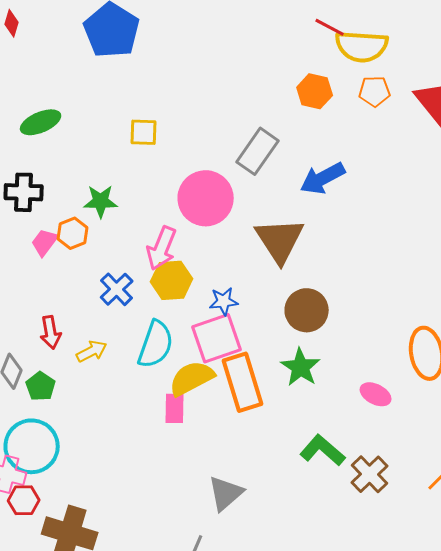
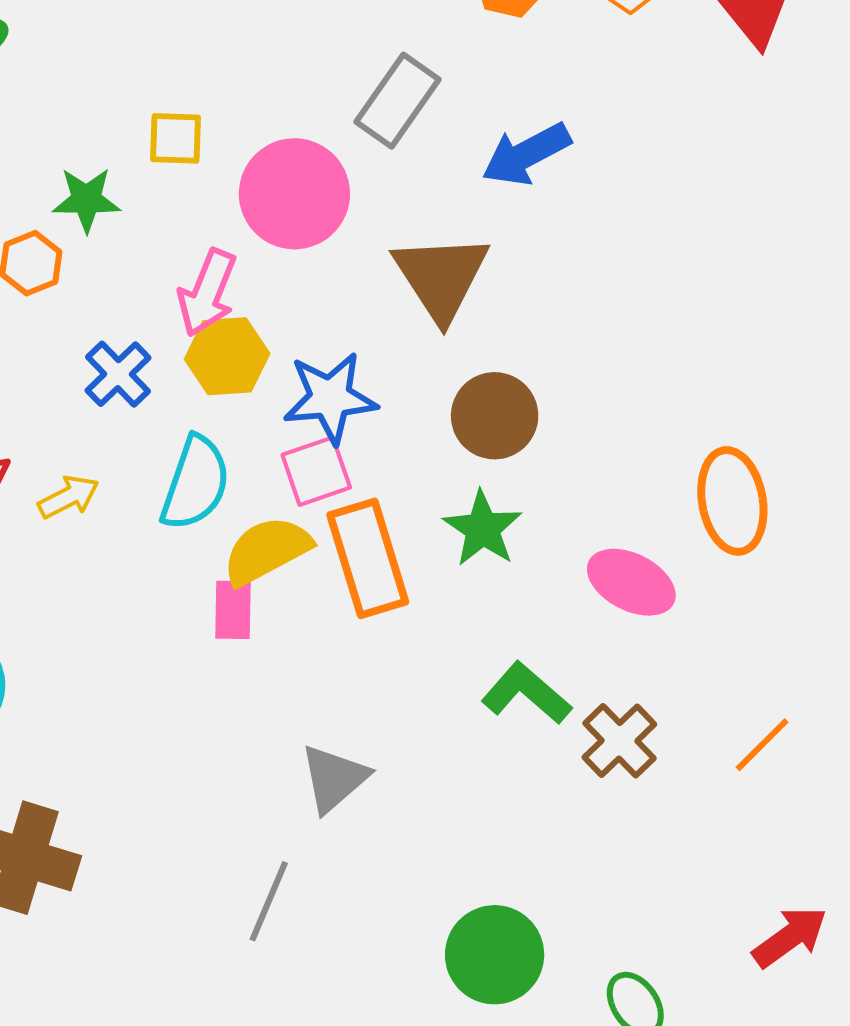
yellow square: (144, 132) -> (176, 138), moved
blue star: (224, 301) -> (330, 398), size x1.6
pink square: (217, 338) -> (316, 471), size x0.7
pink ellipse: (376, 394) -> (631, 582), size x1.4

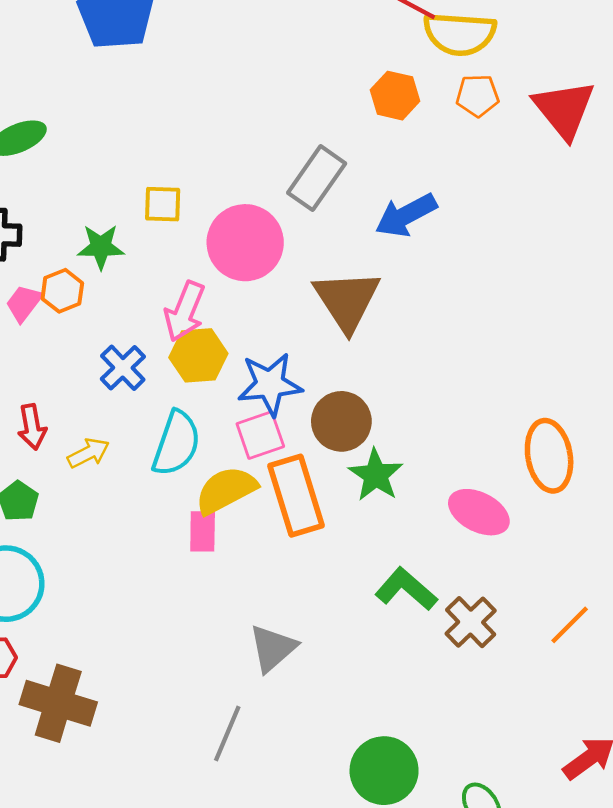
brown circle: (495, 416) -> (341, 421), moved

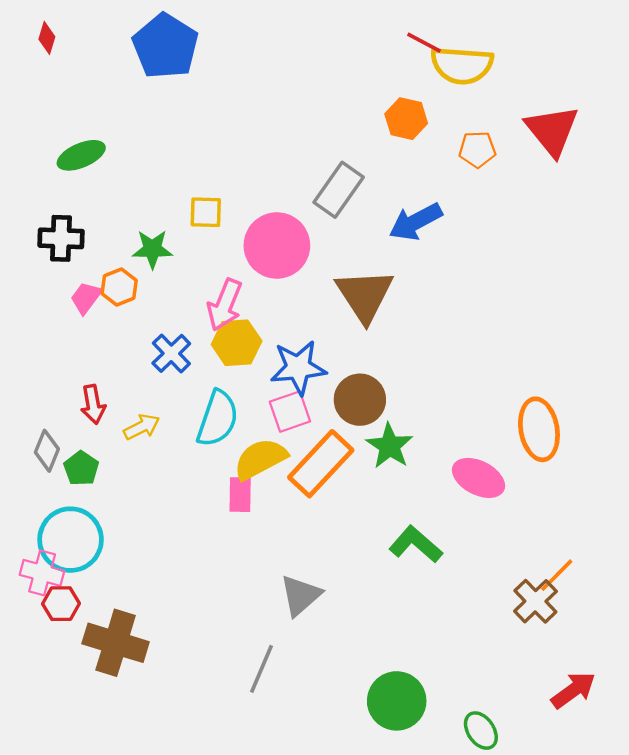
orange pentagon: (478, 96) -> (477, 149), moved
orange rectangle: (296, 496) -> (321, 464), turned 60
brown cross: (471, 622) -> (535, 601), moved

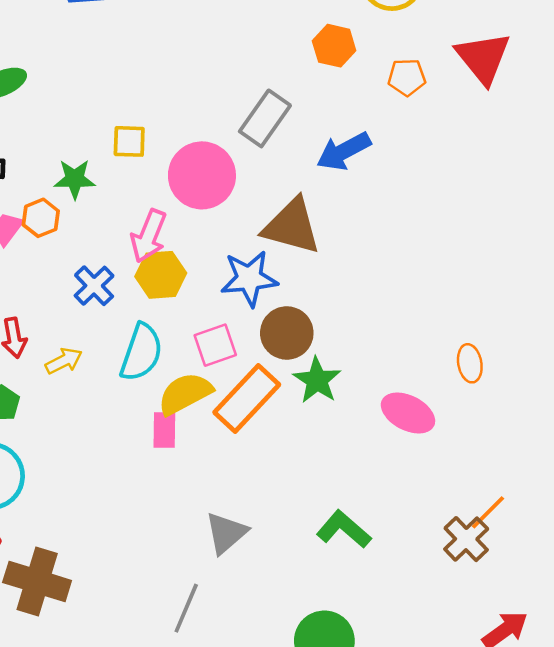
brown triangle: (365, 295) -> (292, 226), turned -42
blue star: (298, 368) -> (249, 278), moved
orange ellipse: (539, 429) -> (470, 363), size x0.6
green L-shape: (416, 544) -> (344, 529), moved

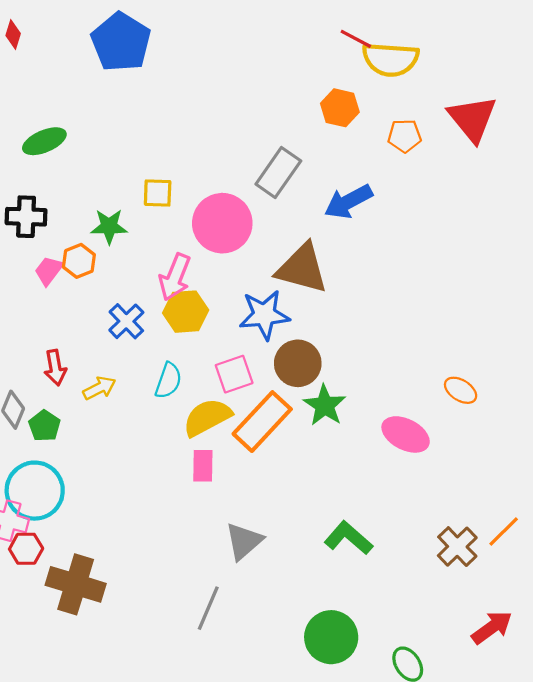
cyan semicircle: (141, 352) -> (168, 381), size x0.7
orange ellipse: (470, 363) -> (461, 390), turned -48
pink rectangle: (164, 430) -> (203, 466), moved
orange line: (488, 512) -> (504, 532), moved

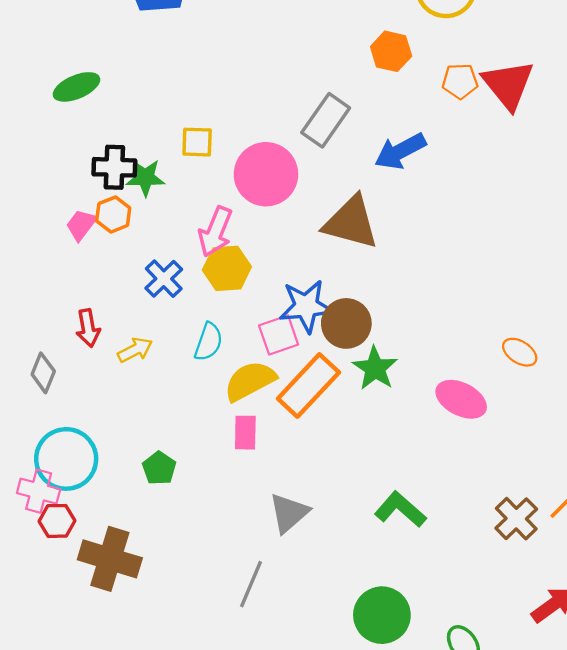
red triangle: (472, 119) -> (508, 85), moved
black cross: (26, 217) -> (114, 167), moved
blue star: (264, 315) -> (306, 306), moved
green pentagon: (44, 426) -> (159, 468), moved

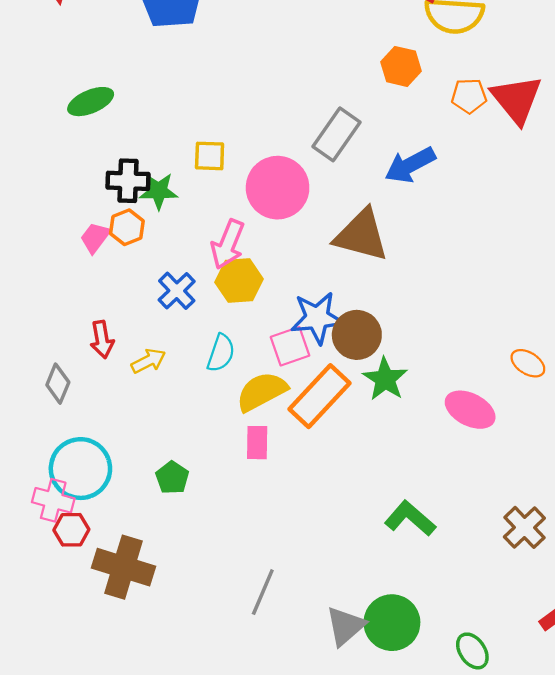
gray triangle: (289, 513) -> (346, 626), moved

